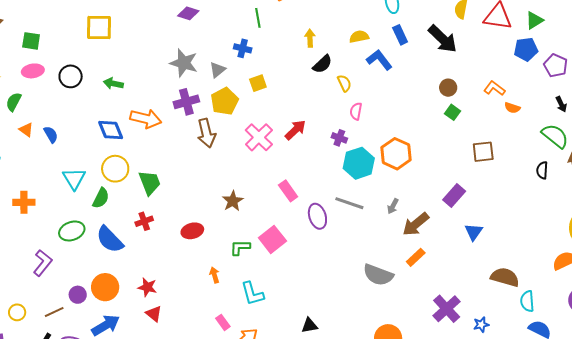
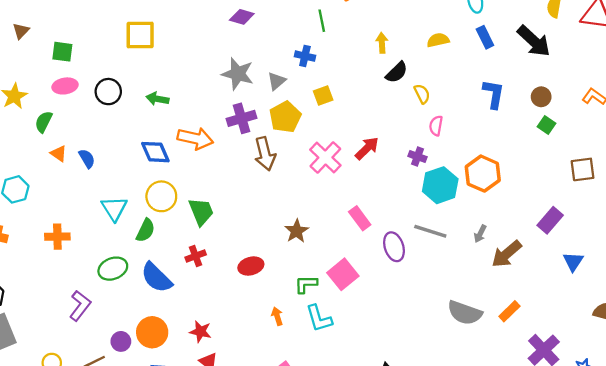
blue L-shape: (379, 60) -> (494, 94), moved, turned 48
orange rectangle: (416, 257) -> (509, 311), moved
cyan L-shape: (252, 294) -> (319, 318), moved

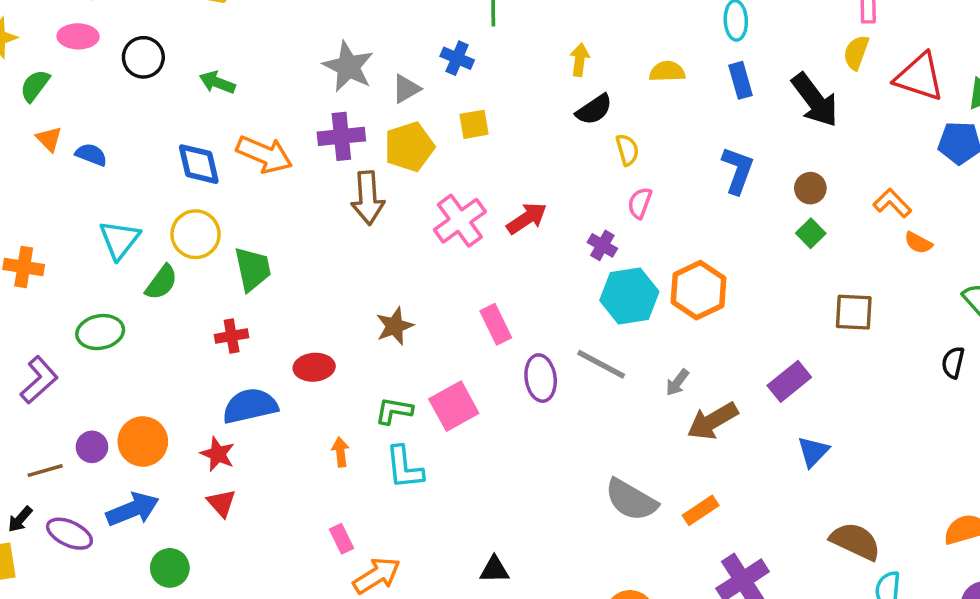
blue semicircle: (87, 158) -> (91, 155), turned -48
blue semicircle: (156, 278) -> (250, 406), moved, turned 112

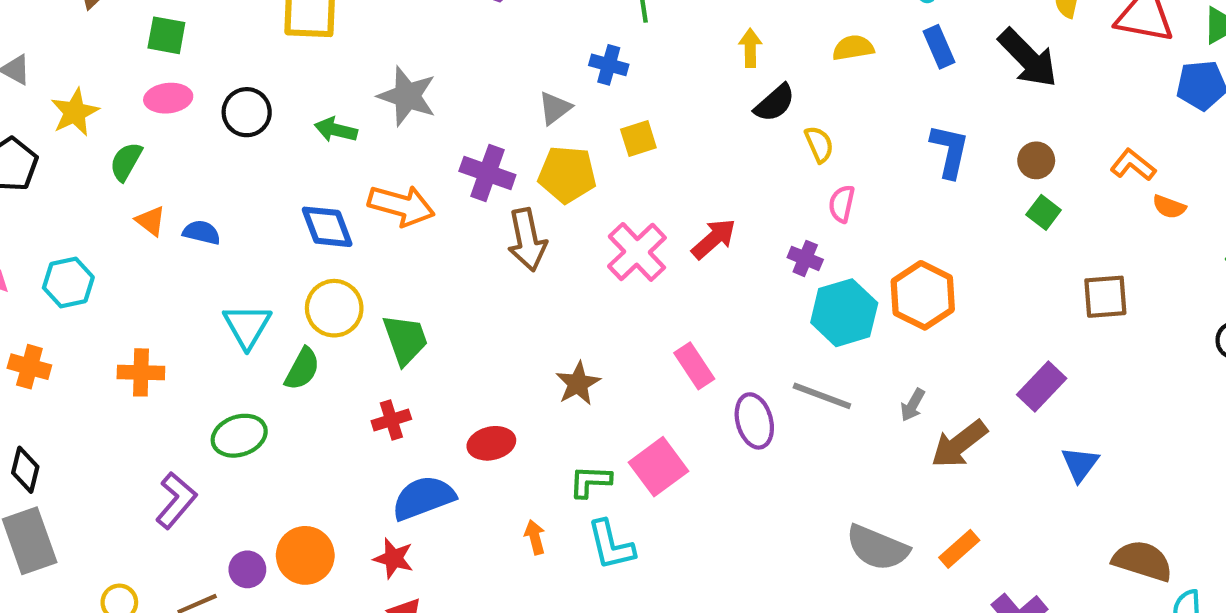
gray star: (348, 67) -> (407, 96), moved
purple cross: (341, 136) -> (487, 173), turned 33
yellow pentagon: (409, 147) -> (567, 174), turned 30

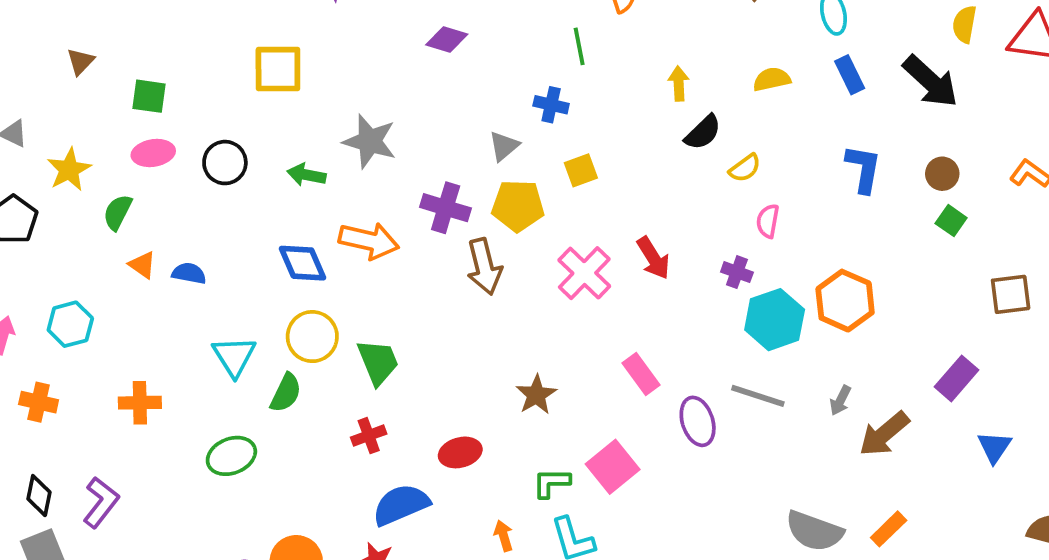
yellow semicircle: (819, 144) -> (745, 168), turned 80
red arrow: (714, 239) -> (653, 258), turned 102
purple L-shape: (176, 500) -> (101, 502), moved

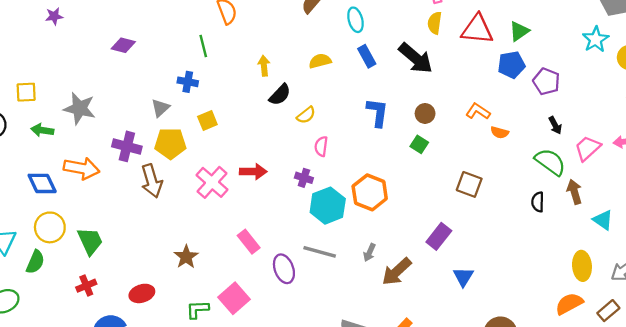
yellow square: (278, 69) -> (26, 92), moved, size x0.7
green square: (951, 221) -> (419, 144), moved
red arrow: (653, 258) -> (253, 172), turned -55
brown square: (1011, 294) -> (469, 184), turned 30

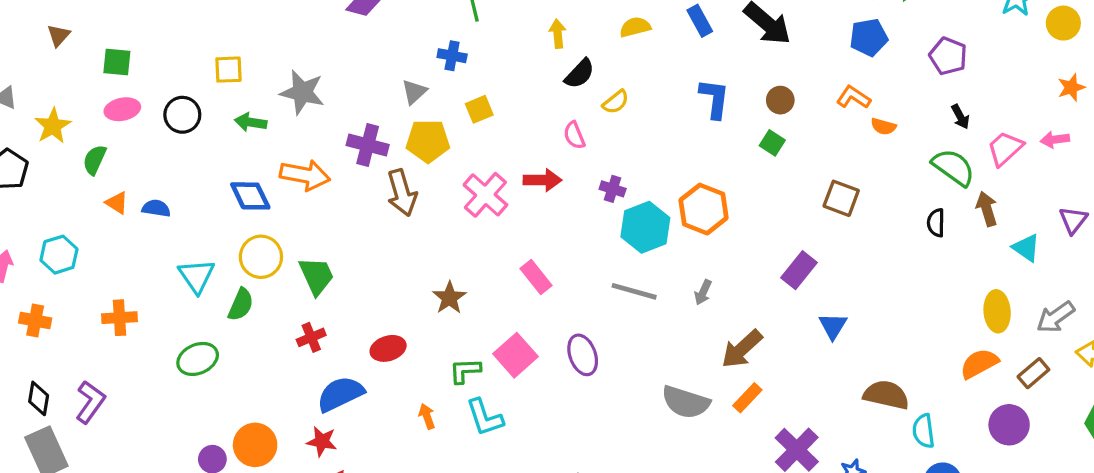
blue pentagon: (511, 65) -> (869, 37), moved
pink semicircle: (321, 146) -> (574, 135), moved, turned -30
purple ellipse: (284, 269) -> (583, 355), moved
brown arrow: (397, 272) -> (742, 349), moved

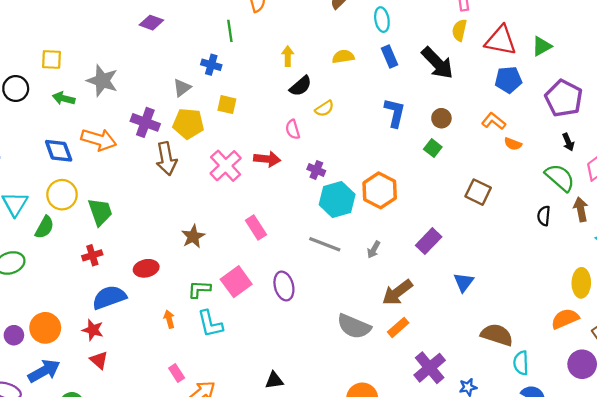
purple pentagon: (948, 56) -> (564, 98), size x1.4
yellow square: (479, 109) -> (227, 105), turned 30
purple rectangle: (799, 270) -> (429, 241), moved

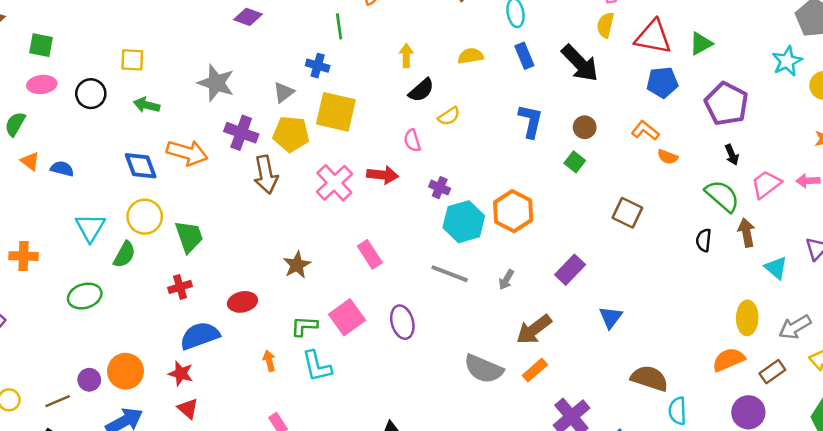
gray star: (102, 81) -> (216, 83), moved
yellow square: (227, 105) -> (336, 112), size x1.8

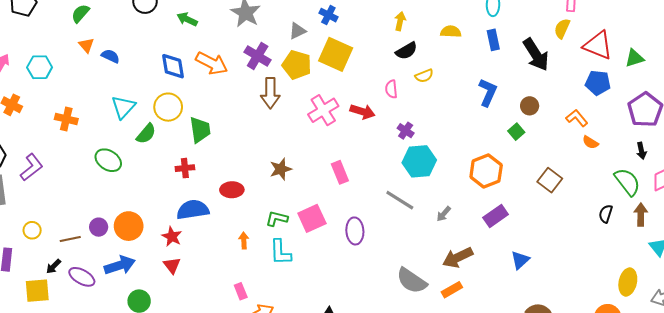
orange hexagon: (513, 211) -> (486, 171), moved
green ellipse: (85, 296) -> (108, 160), turned 40

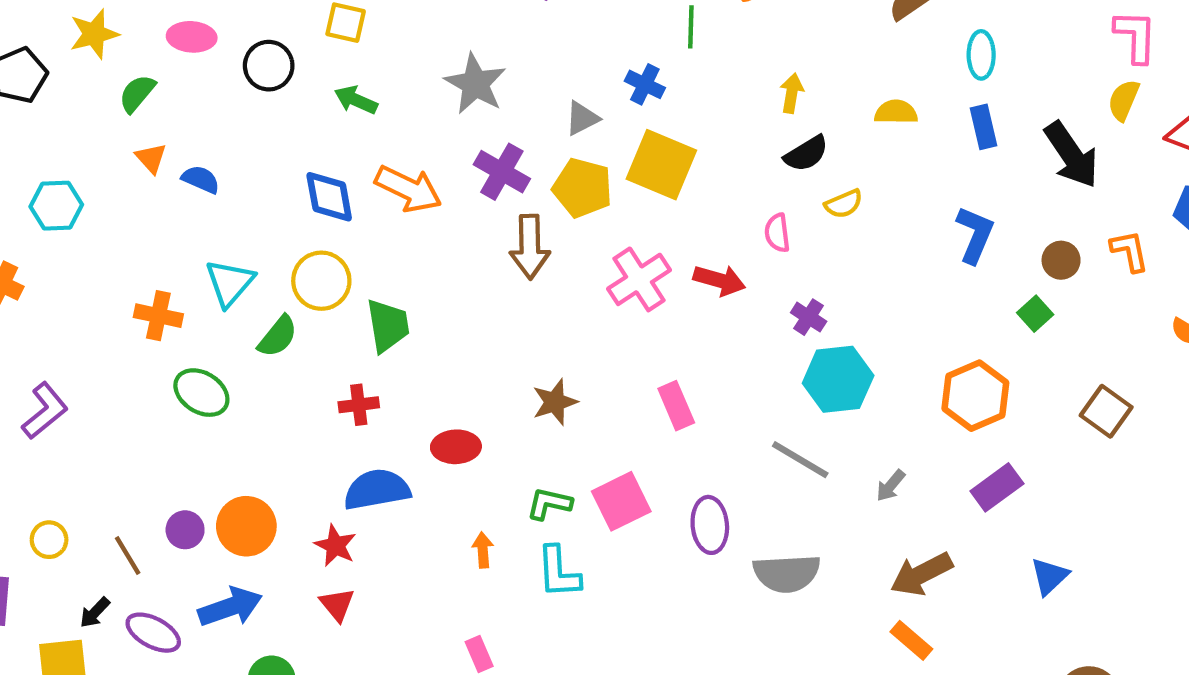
orange L-shape: (577, 118) -> (1130, 251), moved, turned 30
orange cross: (66, 119) -> (158, 316), moved
brown line: (70, 239) -> (128, 556), turned 72
gray semicircle: (412, 281) -> (787, 573), moved, turned -36
orange rectangle: (452, 290) -> (911, 640), turned 72

